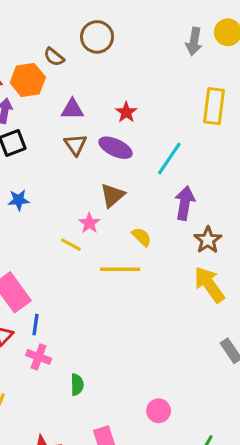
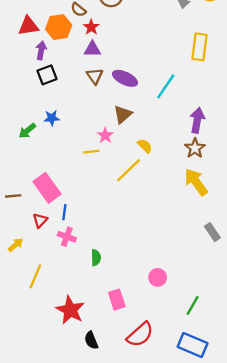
red star: (126, 112) -> (91, 27), moved
purple arrow: (185, 203) -> (197, 120), moved
yellow line: (71, 245) -> (91, 152), turned -35
yellow line: (120, 269) -> (128, 170), turned -44

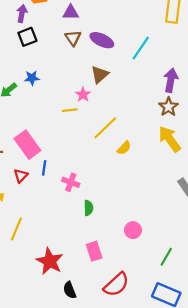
yellow semicircle: (145, 146) -> (124, 148), moved, turned 88
pink cross: (67, 237) -> (71, 182), moved
green semicircle: (96, 258) -> (89, 208), moved

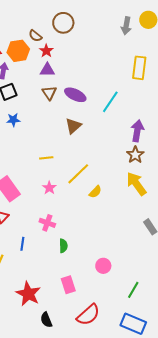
blue star: (32, 78) -> (13, 120), moved
pink star: (83, 95) -> (49, 188), moved
blue line: (44, 168) -> (22, 244), moved

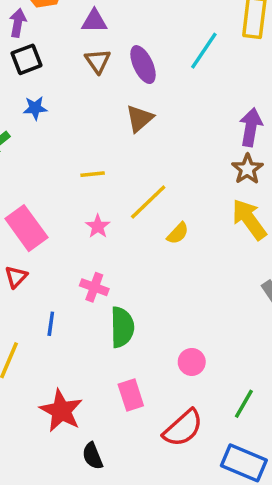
purple ellipse: (75, 95) -> (143, 65), turned 40
cyan line: (110, 102) -> (204, 51), moved
green semicircle: (63, 246) -> (122, 327), size x1.6
red semicircle: (88, 315) -> (183, 428), moved

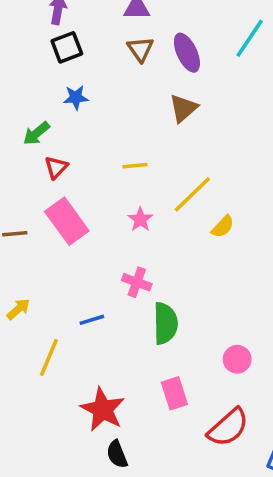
red triangle: (16, 277) -> (56, 167), moved
blue line: (51, 324) -> (92, 320), turned 65
black semicircle: (93, 456) -> (117, 454), moved

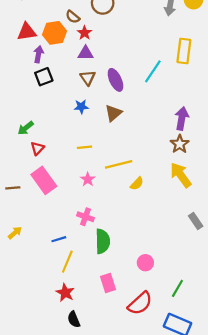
blue star: (76, 97) -> (81, 107), moved
yellow line: (192, 194) -> (119, 164), turned 30
yellow line: (49, 357) -> (67, 262), moved
red star: (103, 409) -> (65, 293), size x0.7

